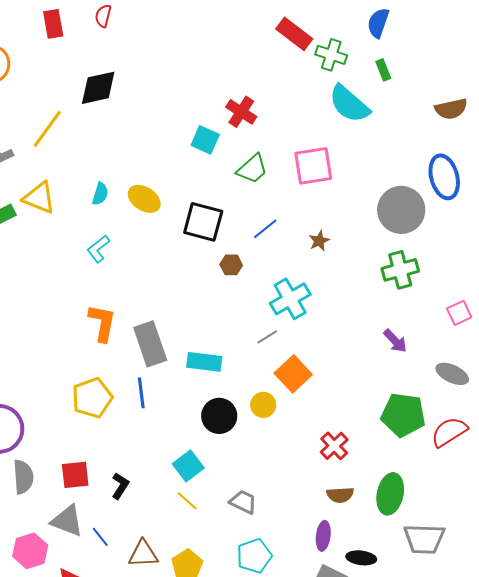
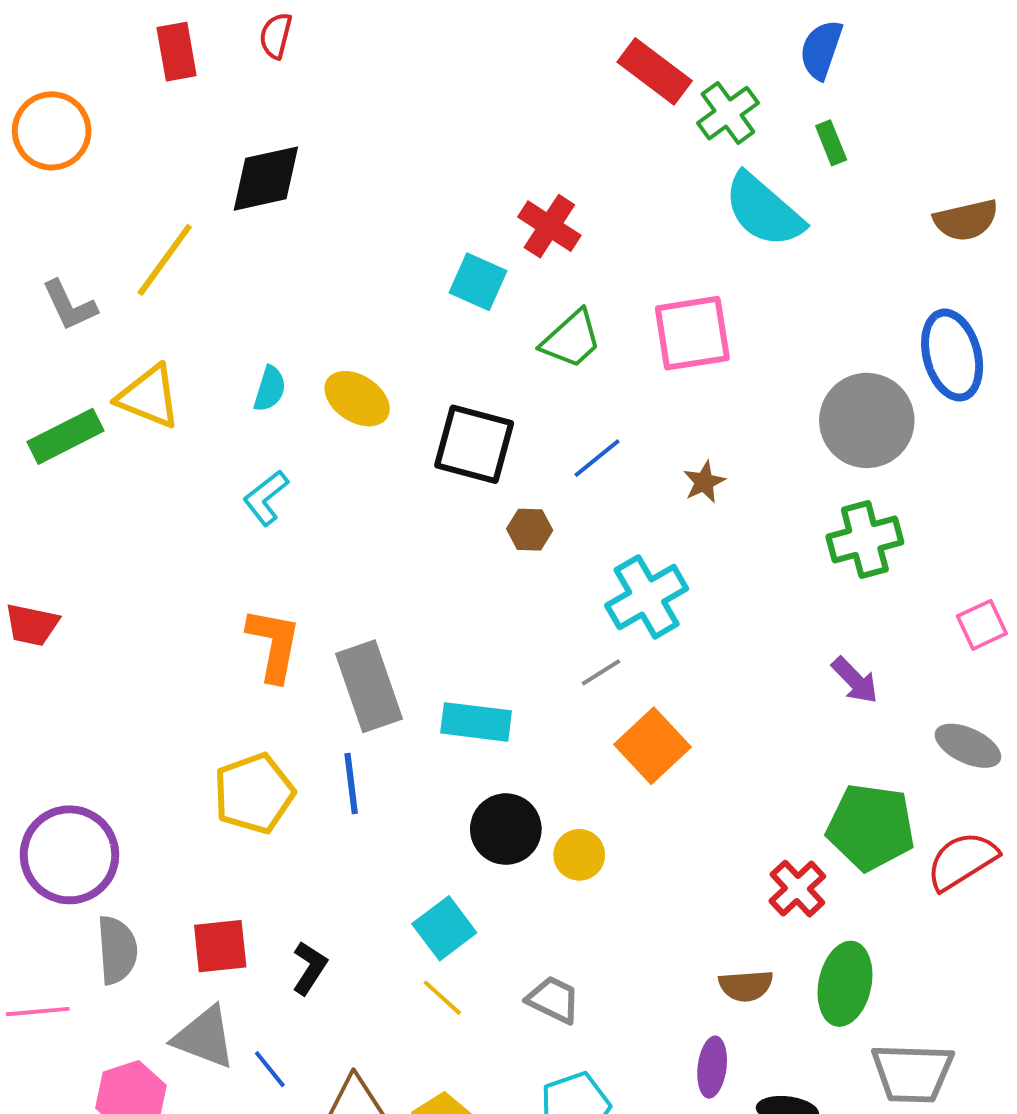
green cross: (331, 55) -> (728, 113), turned 36
yellow circle: (263, 405) -> (579, 855), moved
red cross: (334, 446) -> (797, 889), moved

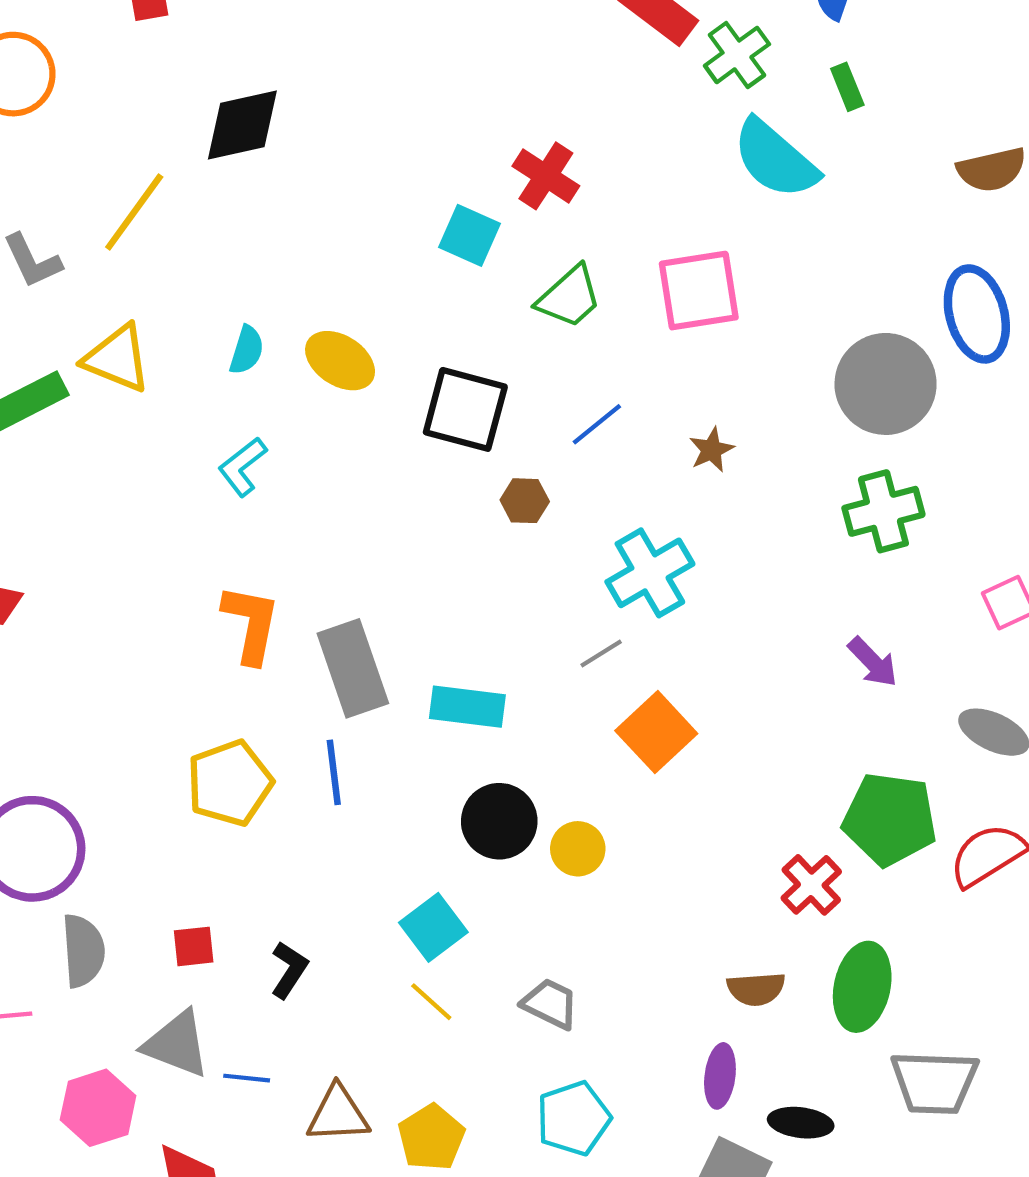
red square: (220, 946) -> (194, 946), size x0.7
blue line: (270, 1069) -> (247, 1078), turned -45

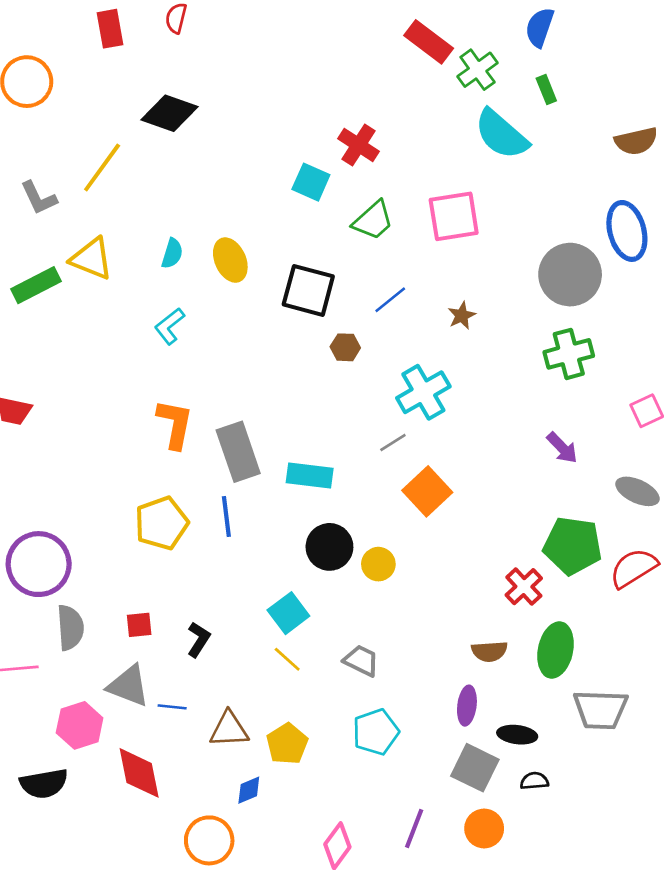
black diamond: (242, 125) -> (169, 113), turned 32
yellow ellipse: (340, 361) -> (230, 260), turned 33

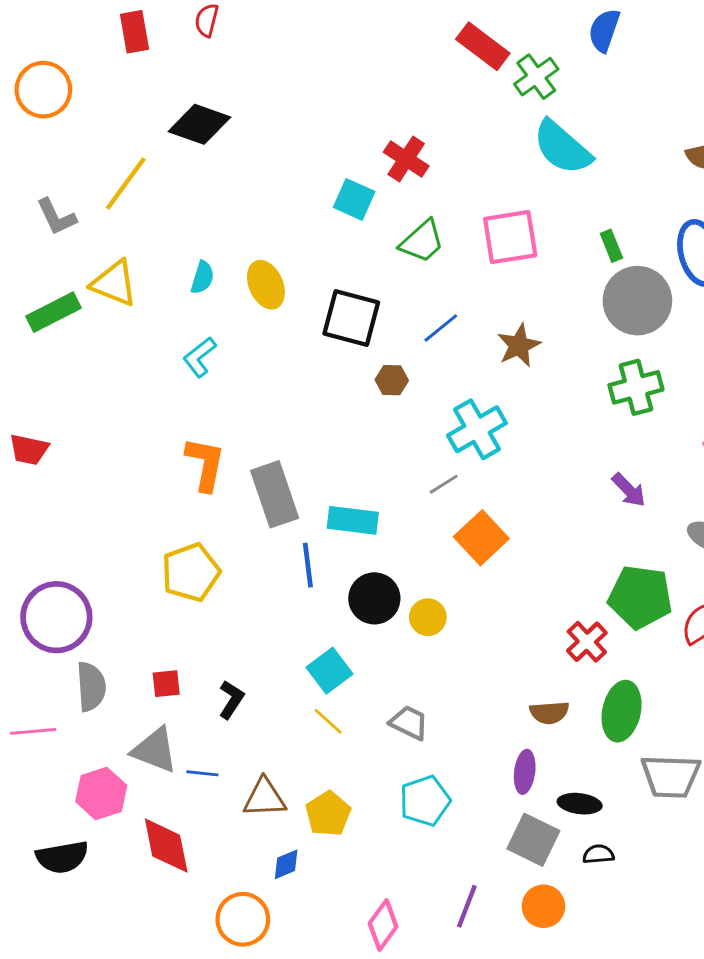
green rectangle: (546, 89) -> (611, 246), moved
brown star: (462, 316) -> (519, 345), size x1.4
blue line: (226, 517) -> (308, 565), moved

